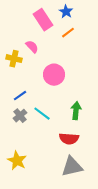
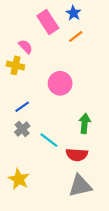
pink semicircle: (32, 47) -> (26, 47), moved
cyan line: (42, 114) -> (49, 140), moved

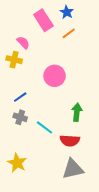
gray cross: (22, 129) -> (20, 117), turned -32

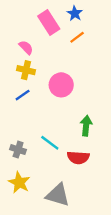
yellow cross: (14, 60) -> (26, 70), moved
blue line: (20, 97) -> (23, 95), moved
gray cross: (20, 117) -> (18, 150), moved
gray triangle: (73, 169) -> (58, 195), moved, turned 30

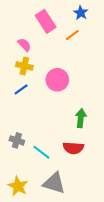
blue star: (75, 13) -> (81, 13), moved
cyan line: (50, 143) -> (41, 152), moved
yellow star: (19, 182) -> (18, 186), moved

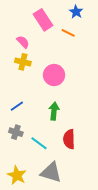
orange line: (72, 35) -> (68, 33), turned 64
blue line: (21, 89) -> (17, 106), moved
green arrow: (81, 118) -> (54, 111), moved
red semicircle: (73, 148) -> (69, 139), turned 84

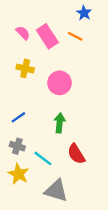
pink rectangle: (43, 20) -> (47, 36), moved
pink semicircle: (23, 42) -> (23, 33), moved
red semicircle: (69, 139) -> (76, 154), turned -30
yellow star: (17, 175) -> (18, 174), moved

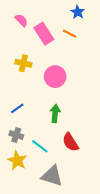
pink semicircle: (23, 33) -> (21, 20), moved

